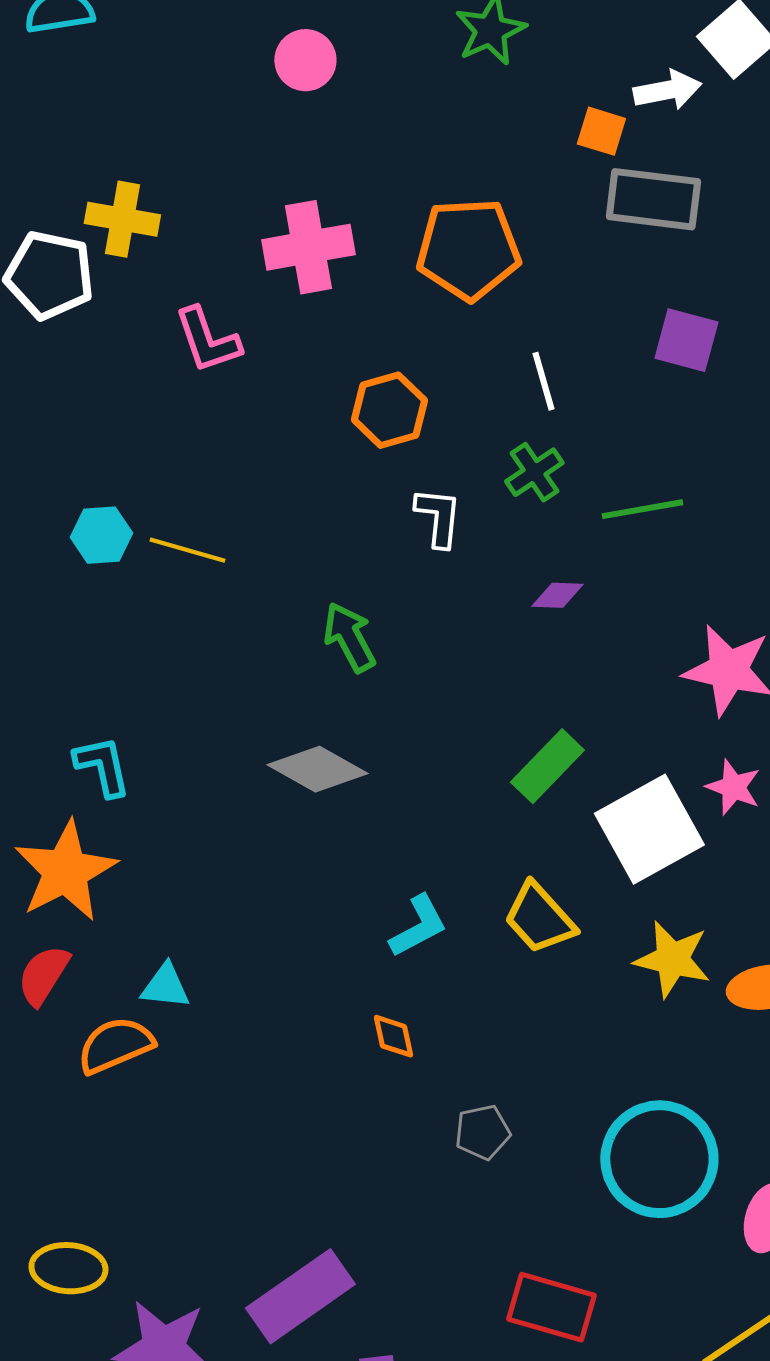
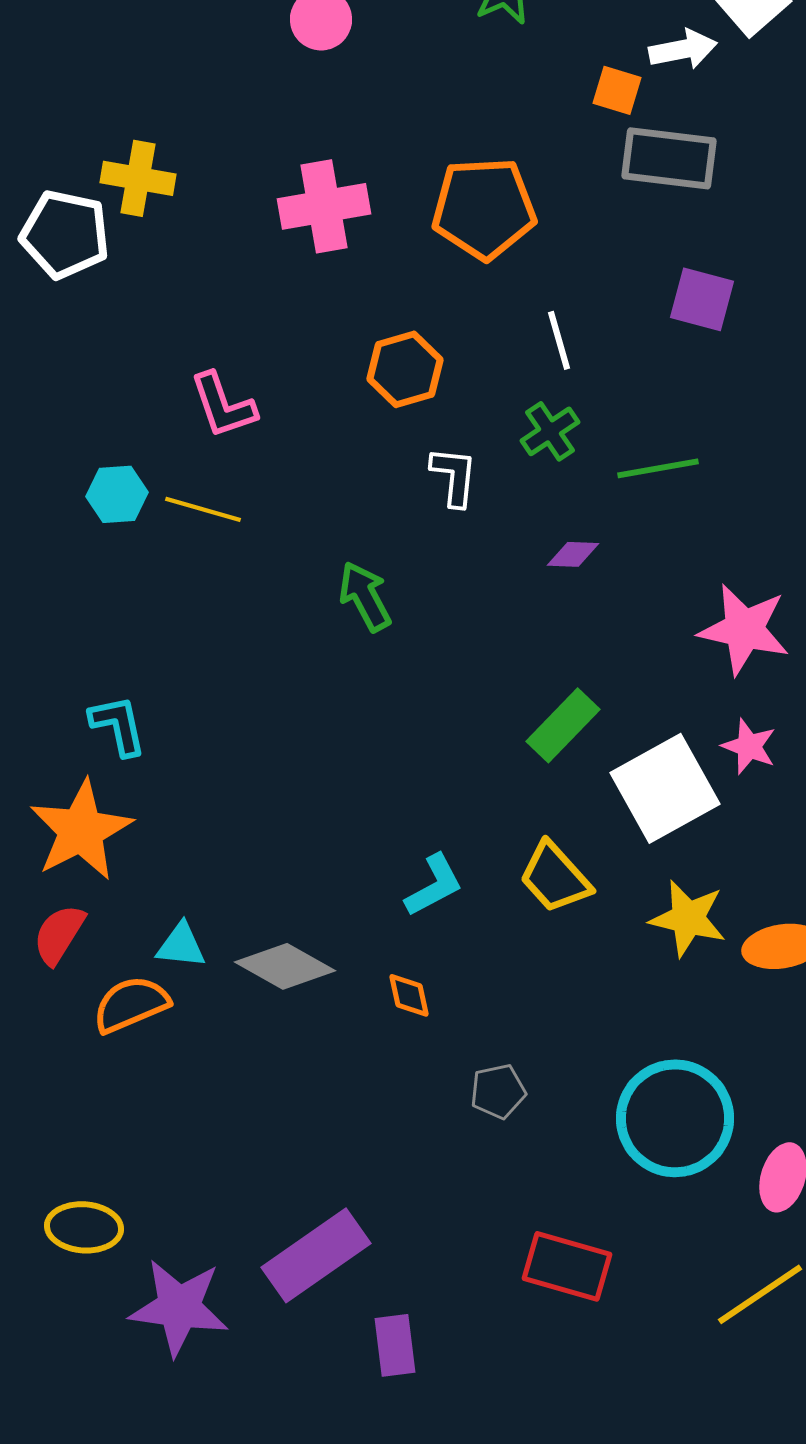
pink L-shape: (207, 340) -> (223, 405), moved
gray diamond: (317, 769) -> (285, 966), moved

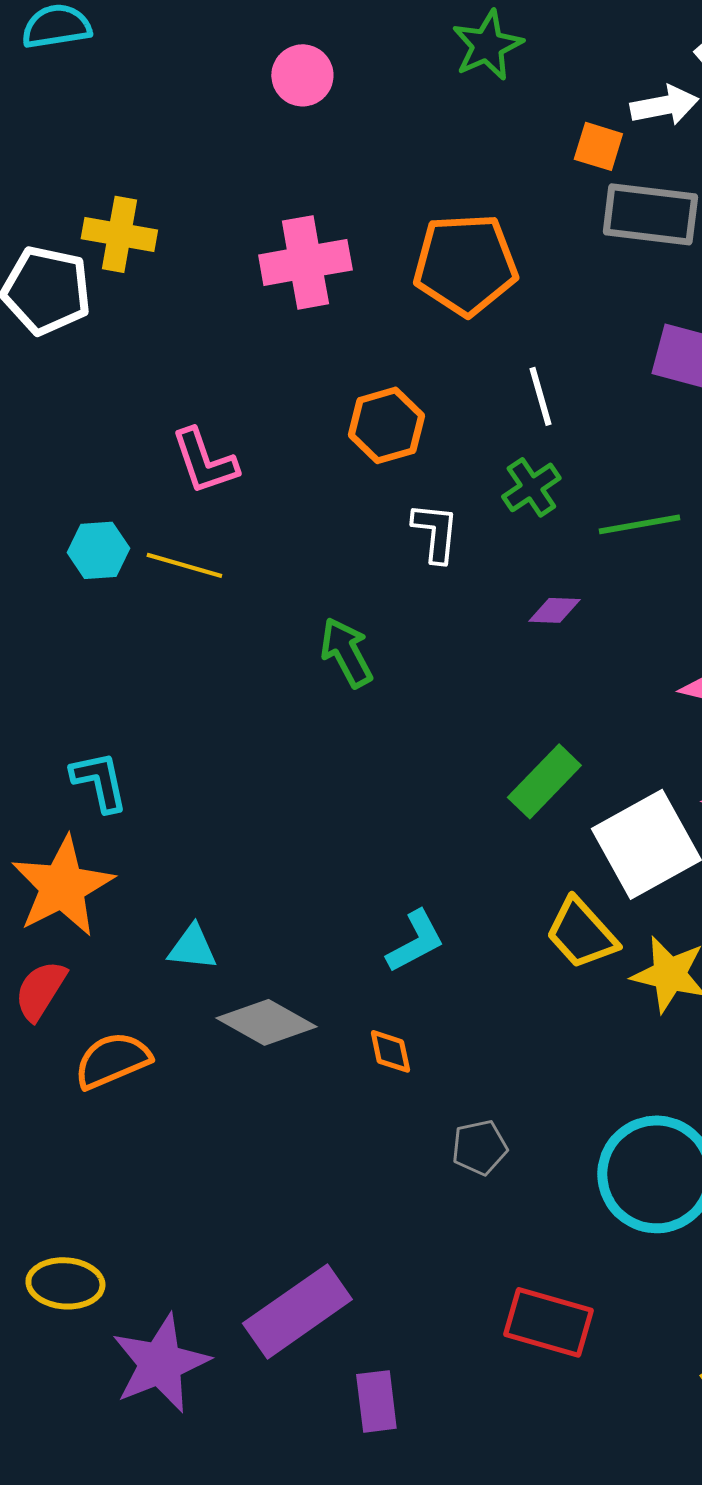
yellow trapezoid: (555, 877) -> (581, 933), moved
cyan triangle: (181, 945) -> (192, 947), moved
purple star: (179, 1307) -> (160, 1363), turned -30

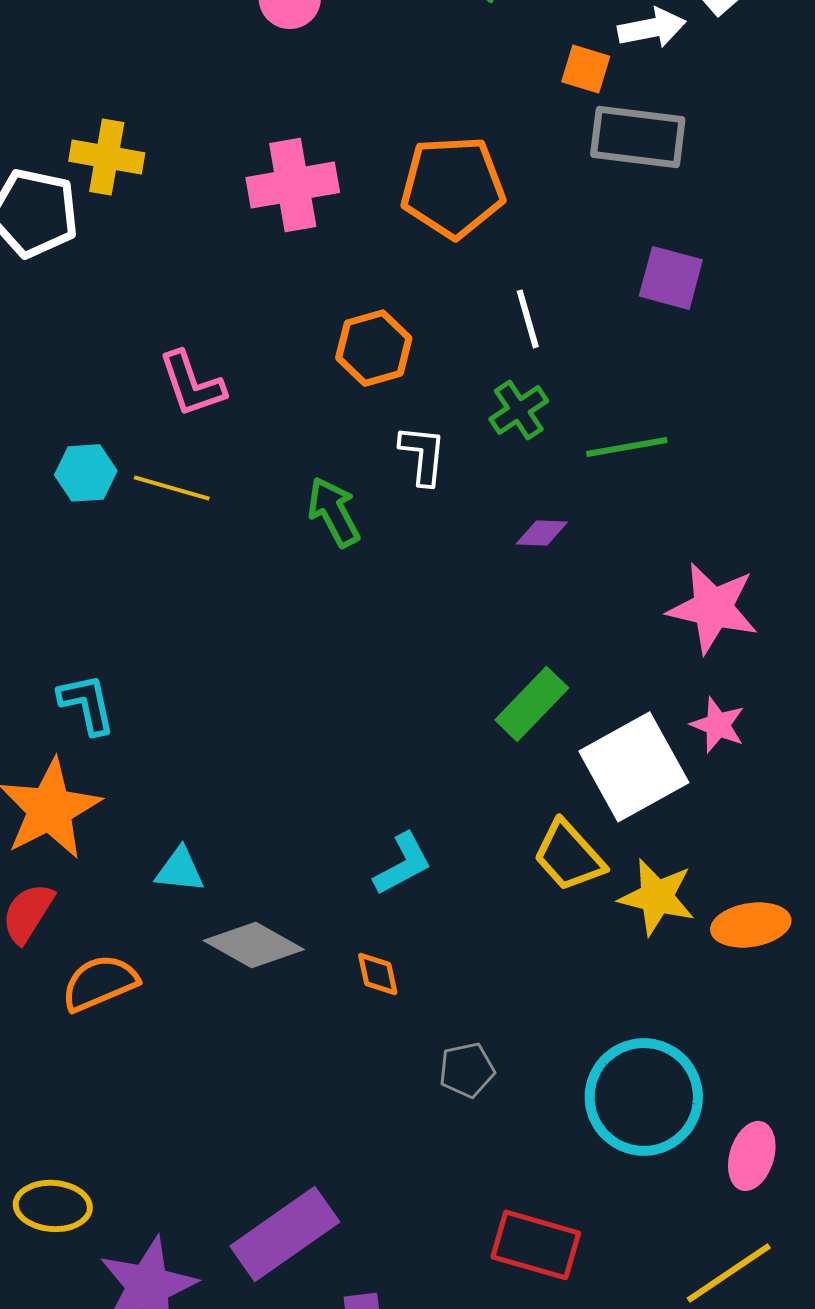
green arrow: (346, 652) -> (334, 512), moved

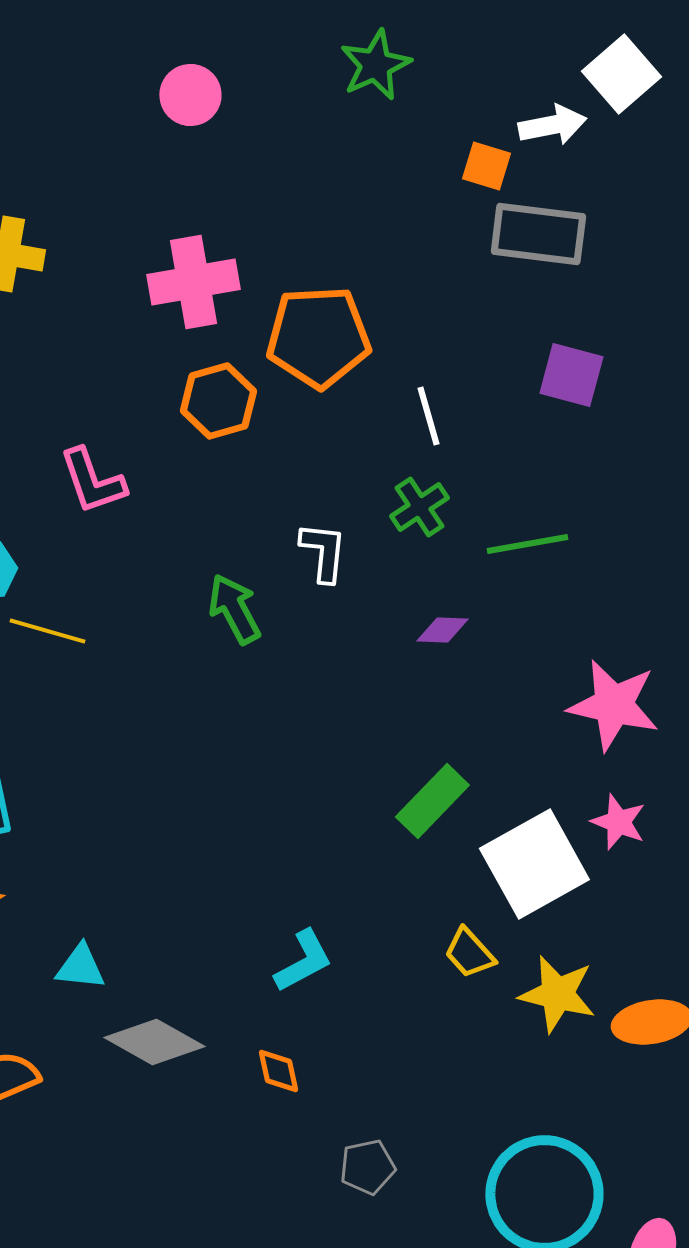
orange pentagon: (453, 187) -> (318, 337), moved
orange hexagon: (374, 348) -> (218, 401), moved
yellow line: (172, 488) -> (47, 631), moved
yellow trapezoid: (569, 856) -> (469, 953), size x0.7

